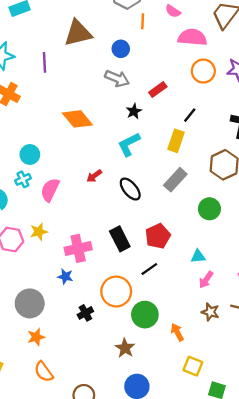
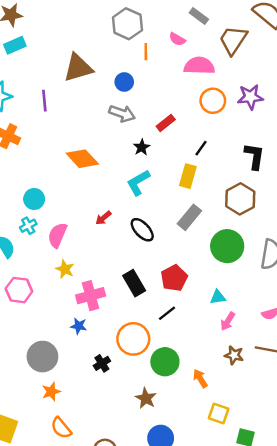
green circle: (209, 209) -> (227, 246), size x1.4
yellow star: (39, 232) -> (65, 269), moved, turned -30

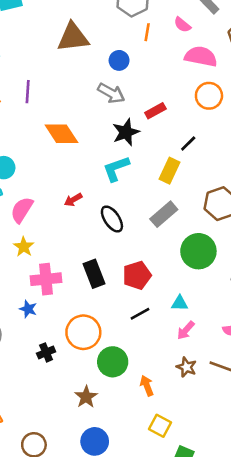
purple line: (44, 101) -> (28, 92), moved
black star: (142, 147) -> (126, 132), size x1.5
black line: (167, 313) -> (140, 314), moved

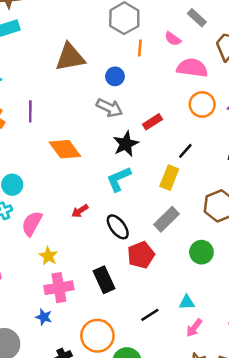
yellow star: (24, 247) -> (48, 256), moved
green circle: (198, 251) -> (201, 252), size x0.7
red pentagon: (137, 275) -> (141, 255), moved

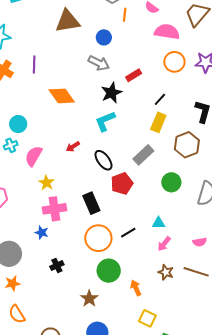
yellow rectangle: (169, 178) -> (158, 122), moved
orange circle: (97, 336) -> (98, 238), moved

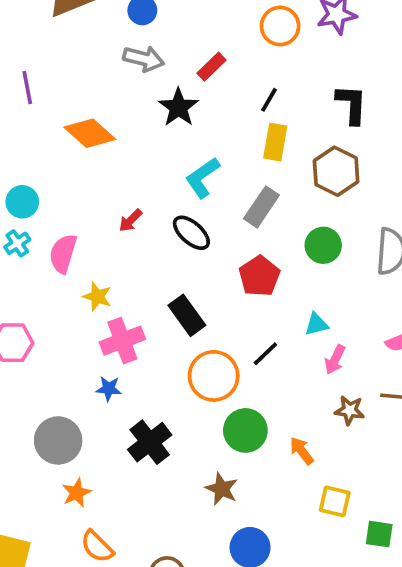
cyan L-shape: (105, 121) -> (202, 178), moved
red pentagon: (122, 184) -> (259, 276), moved
black cross: (57, 266) -> (150, 442), size x1.6

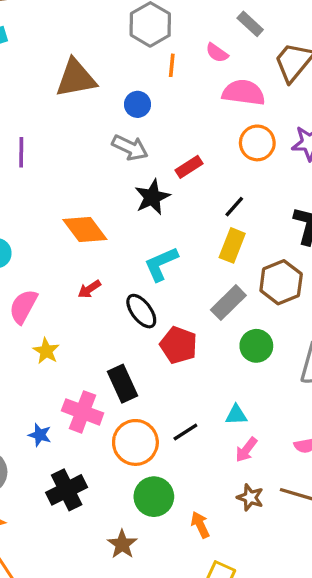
orange diamond: (90, 133) -> (85, 230), moved
gray rectangle: (261, 207) -> (228, 303), moved
red pentagon: (259, 276) -> (179, 345), moved, turned -30
pink cross: (122, 341) -> (83, 412), moved, turned 30

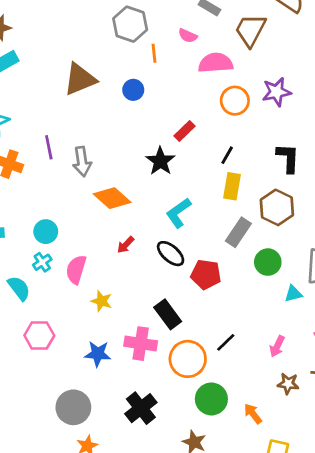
gray arrow: (130, 148) -> (82, 162), moved, turned 68
cyan triangle: (236, 415) -> (293, 294), moved
blue star: (40, 435) -> (98, 354), moved, size x1.4

